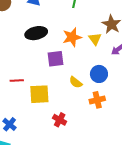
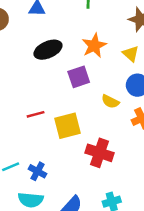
yellow triangle: (95, 39) -> (131, 54), moved
red cross: (60, 120) -> (100, 153), size x1.5

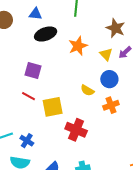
black ellipse: (48, 50) -> (46, 34), moved
purple square: (79, 77) -> (33, 70), moved, turned 30
red line: (36, 114) -> (28, 96), turned 40

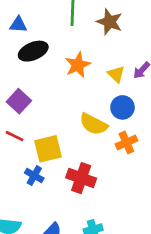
brown star: (116, 28) -> (110, 22), moved
purple square: (33, 70) -> (19, 101), turned 30
yellow semicircle: (87, 90) -> (94, 124), size x1.5
blue cross: (27, 141) -> (34, 176), moved

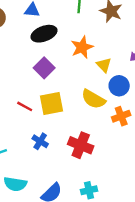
yellow triangle: (116, 74) -> (104, 65), moved
purple square: (19, 101) -> (44, 68), moved
yellow square: (48, 149) -> (51, 104), moved

